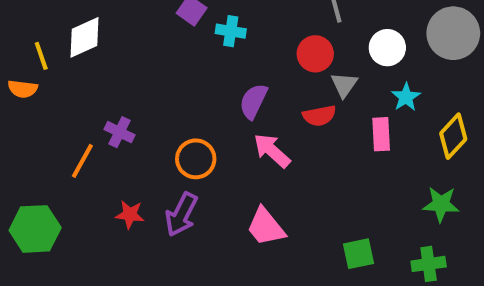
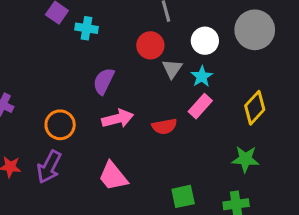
cyan star: (406, 97) -> (202, 77), moved
red semicircle: (319, 116) -> (164, 126), moved
pink rectangle: (381, 134) -> (200, 106), turned 45
pink arrow: (272, 151) -> (118, 119), turned 124

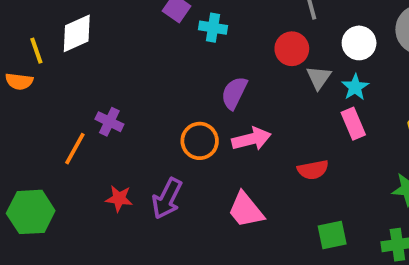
pink rectangle: (200, 106) -> (353, 124), turned -65
orange circle: (60, 125) -> (200, 141), moved
red semicircle: (164, 126) -> (313, 170), moved

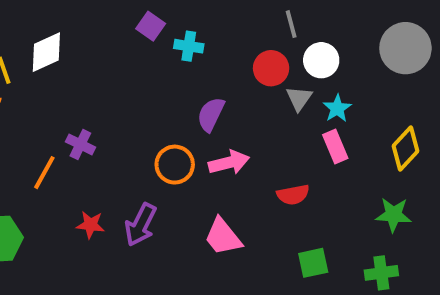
white circle: (359, 43) -> (321, 60), moved

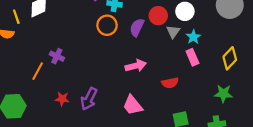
purple semicircle: (211, 114) -> (137, 27), moved
orange circle: (175, 165) -> (107, 25), moved

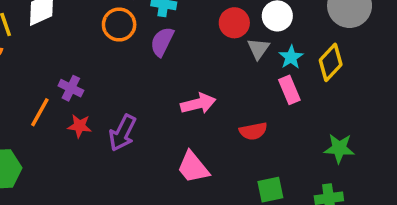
orange circle: (107, 25) -> (119, 25), moved
purple semicircle: (137, 27) -> (162, 42), moved
yellow diamond: (230, 58) -> (331, 62), moved
red star: (62, 99) -> (80, 126), moved
purple arrow: (89, 99) -> (122, 133), moved

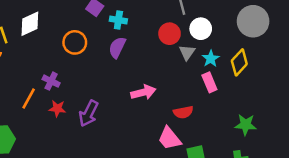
orange circle: (119, 25) -> (75, 42), moved
pink trapezoid: (193, 167) -> (170, 138), moved

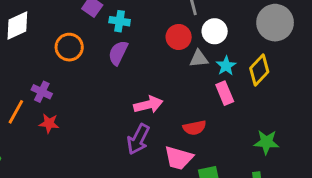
gray triangle: (187, 52) -> (199, 59), turned 49
purple arrow: (88, 113) -> (138, 139), moved
pink trapezoid: (170, 138) -> (179, 158), turned -35

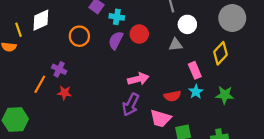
red circle: (179, 37) -> (139, 34), moved
cyan star: (226, 66) -> (196, 92), moved
green star: (266, 142) -> (225, 95), moved

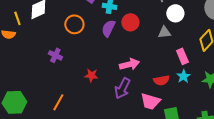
orange line: (40, 84) -> (58, 102), moved
red star: (64, 93) -> (91, 75), moved

